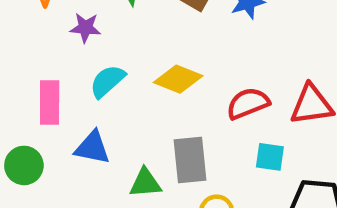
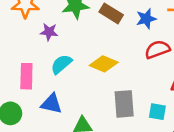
red semicircle: (248, 103) -> (157, 49), moved
gray rectangle: (190, 160) -> (124, 104), moved

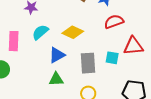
blue triangle: (51, 104) -> (57, 55), moved, turned -42
cyan square: (157, 112) -> (112, 58), moved

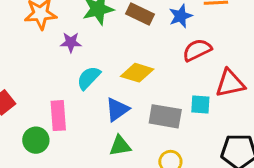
pink rectangle: (14, 41) -> (58, 116), moved
gray rectangle: (88, 63) -> (165, 116), turned -70

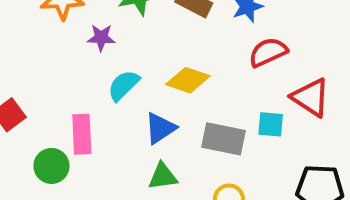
red triangle: (230, 83) -> (311, 97), turned 44

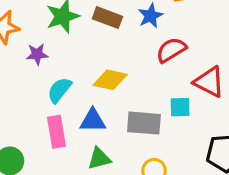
blue triangle: (160, 128) -> (93, 121), turned 40
pink rectangle: (82, 134) -> (56, 132), moved

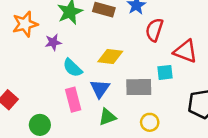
red semicircle: (171, 50) -> (154, 30), turned -35
cyan semicircle: (59, 90) -> (73, 68), turned -80
blue triangle: (93, 121) -> (100, 89), turned -50

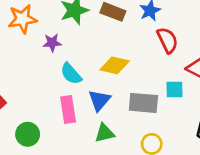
red semicircle: (154, 30) -> (167, 40), turned 130

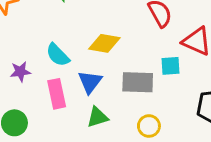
purple star: (52, 43) -> (20, 72), moved

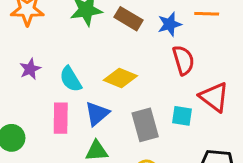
purple star: (20, 72) -> (30, 69), moved, turned -30
gray rectangle: (138, 82) -> (145, 125), turned 60

